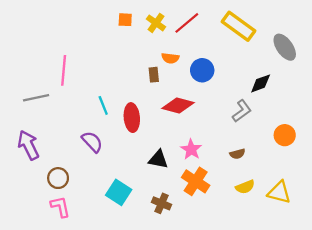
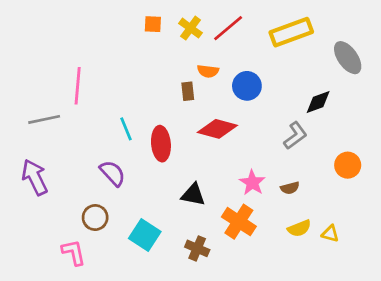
yellow rectangle: (239, 26) -> (291, 32), turned -56
pink star: (191, 149) -> (252, 183), moved
brown circle: (58, 178) -> (95, 218), moved
yellow triangle: (279, 192) -> (330, 234), moved, size x0.6

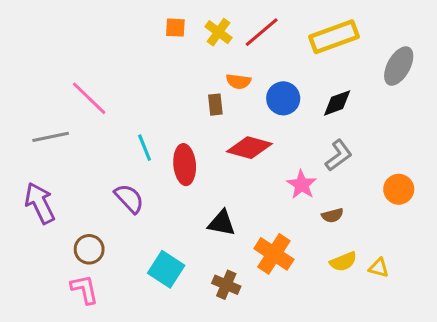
gray ellipse: (348, 58) -> (399, 66), turned 64
pink line: (78, 86) -> (89, 98), turned -51
black diamond: (318, 102) -> (337, 103), moved
pink star: (252, 183) -> (302, 185), moved
brown circle: (95, 218) -> (89, 249), moved

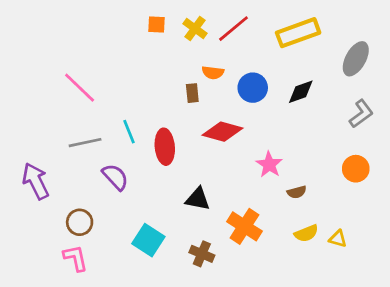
gray line: (51, 137) -> (85, 143), moved
gray L-shape: (339, 155) -> (361, 114), moved

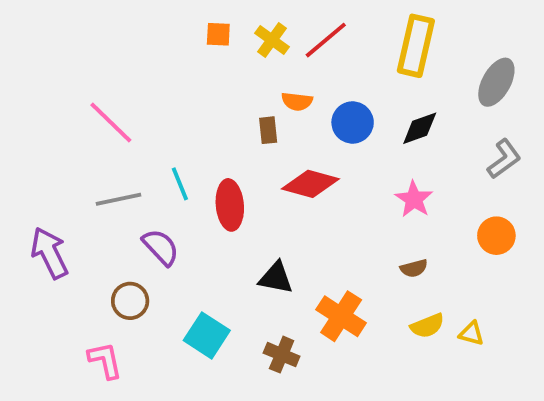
yellow rectangle: (298, 33) -> (416, 46), turned -57
pink star: (269, 165) -> (414, 199), moved
brown circle: (80, 222) -> (130, 301), moved

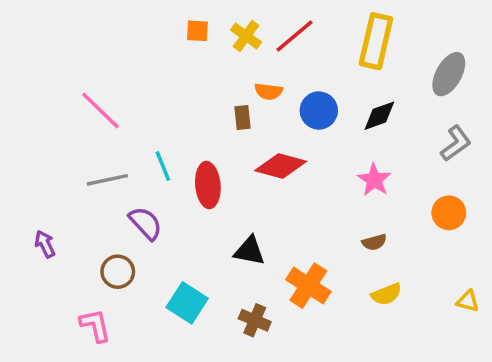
purple arrow: (50, 253) -> (45, 244), moved, size x0.6
yellow triangle: (471, 333) -> (468, 301), moved

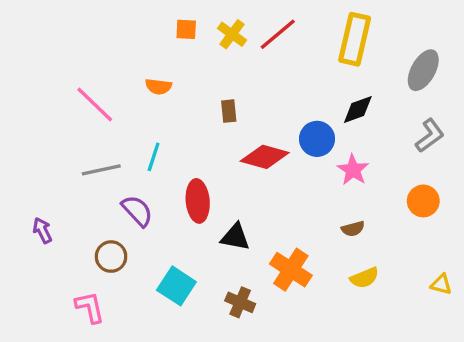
orange semicircle: (269, 91) -> (158, 87), moved
blue circle: (319, 111) -> (317, 139), moved
cyan line: (163, 166) -> (154, 157), turned 40
red ellipse: (208, 185) -> (198, 201), moved

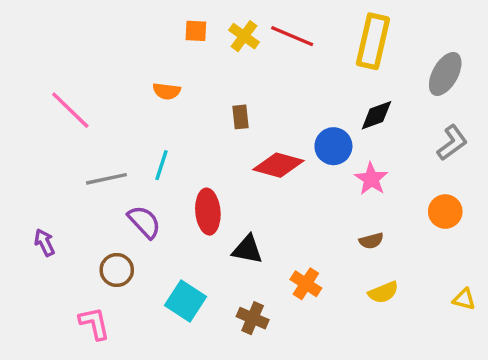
red line: (278, 34) -> (292, 36), turned 63
pink line: (95, 105) -> (70, 110), moved
orange cross: (291, 270) -> (306, 284), size x0.7

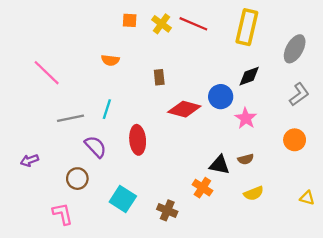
purple arrow: (45, 242) -> (30, 160), turned -84
black triangle: (247, 249) -> (220, 165), moved

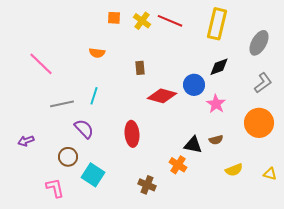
red ellipse: (138, 140) -> (132, 134), moved
orange circle: (295, 140) -> (259, 123), size x1.5
yellow semicircle: (254, 193) -> (234, 170), moved
cyan square: (123, 199) -> (93, 175), moved

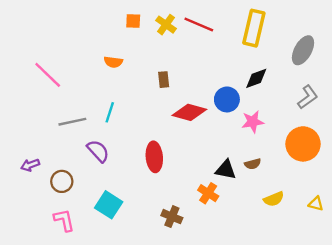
pink star: (216, 104) -> (253, 122), turned 30
brown circle: (68, 157) -> (62, 181), moved

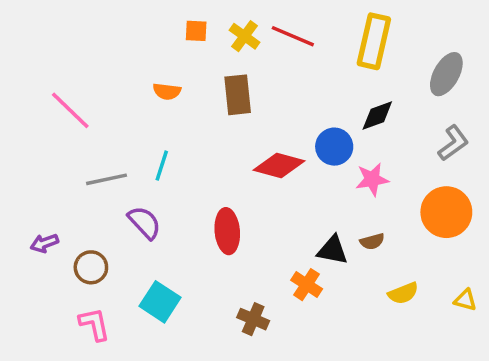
brown rectangle: (164, 80) -> (238, 95), moved, size x1.6

